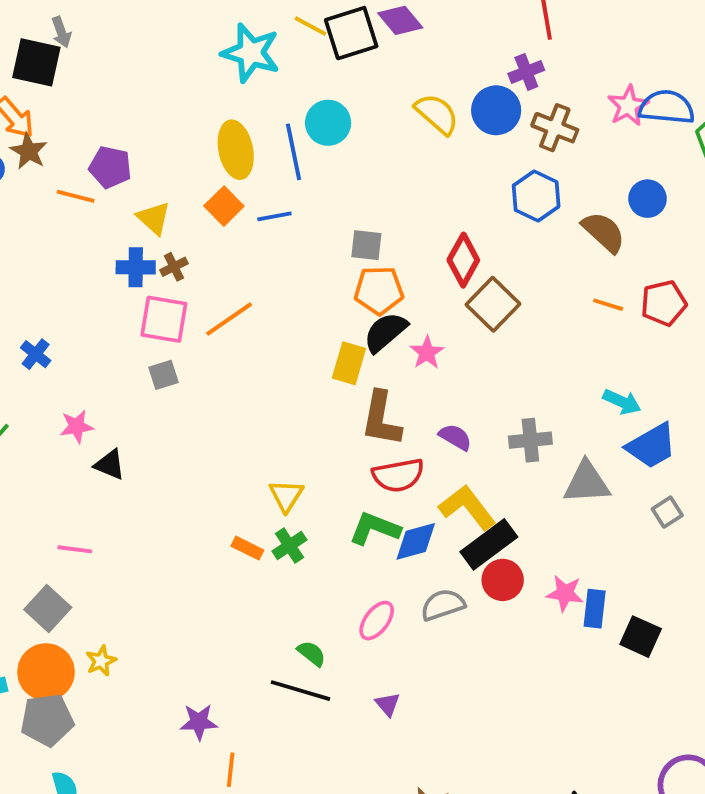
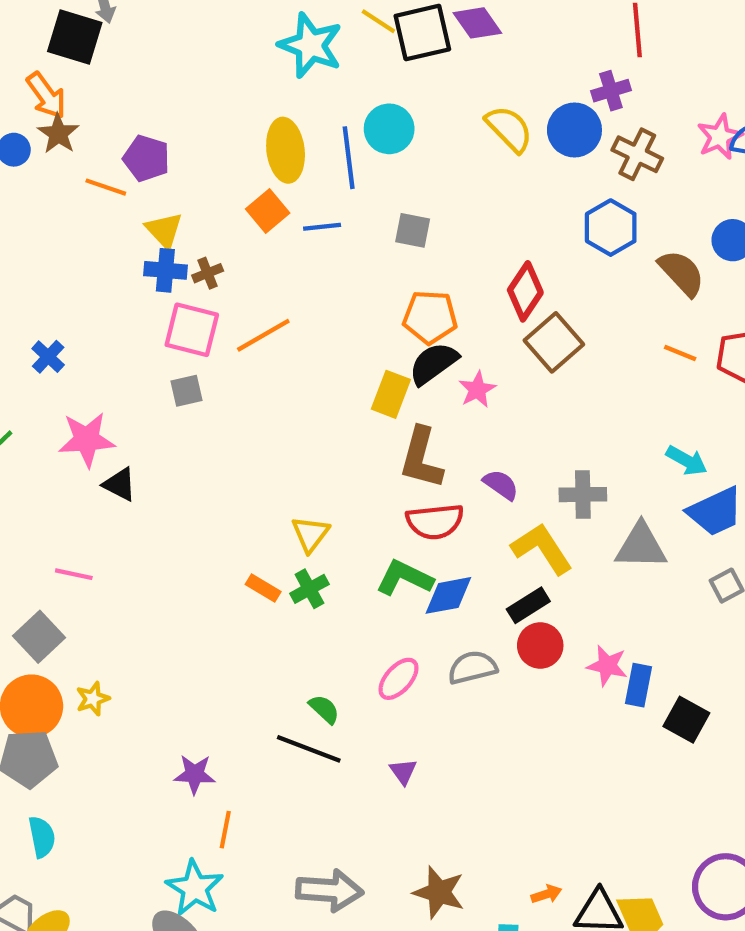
yellow triangle: (154, 218) -> (164, 230), moved
gray square: (366, 245) -> (413, 230), moved
pink star: (77, 426) -> (87, 440), size x1.5
yellow L-shape: (467, 507) -> (542, 549), moved
black rectangle: (489, 544) -> (528, 605), size x0.7

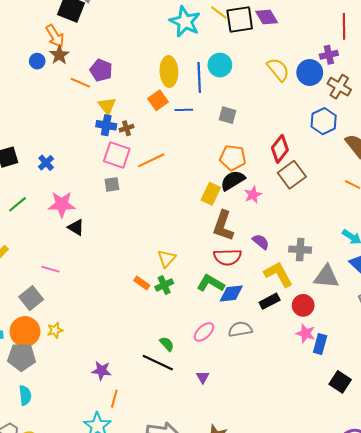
red circle: (540, 645) -> (303, 305), moved
black square: (686, 720) -> (340, 382), moved

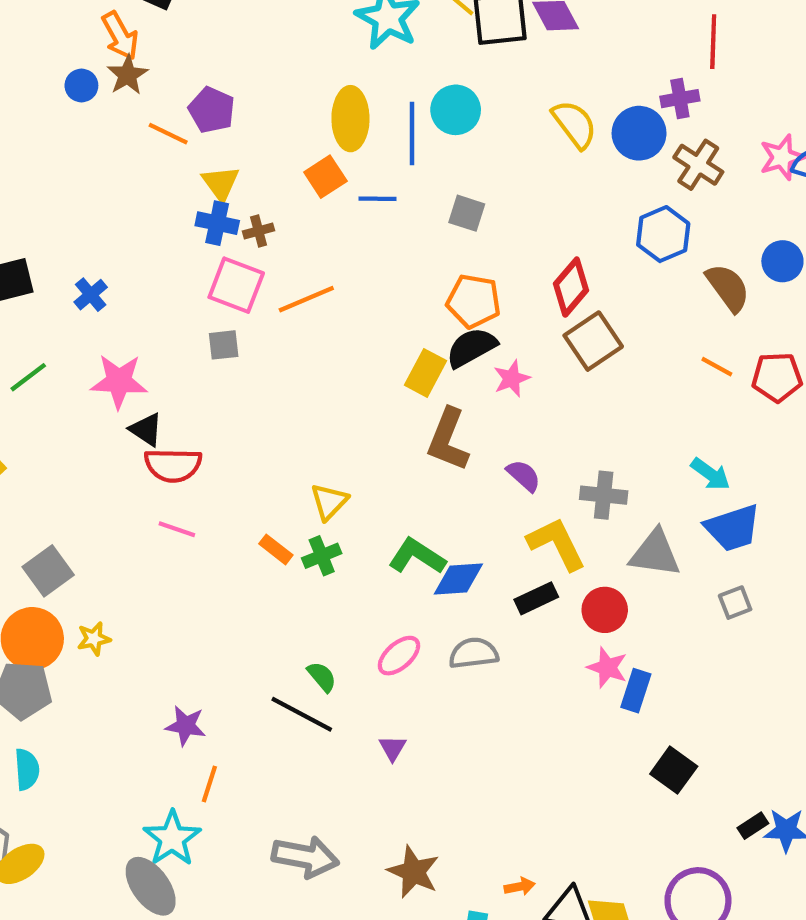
red semicircle: (227, 257) -> (173, 465), moved
pink line: (50, 269) -> (177, 529), moved

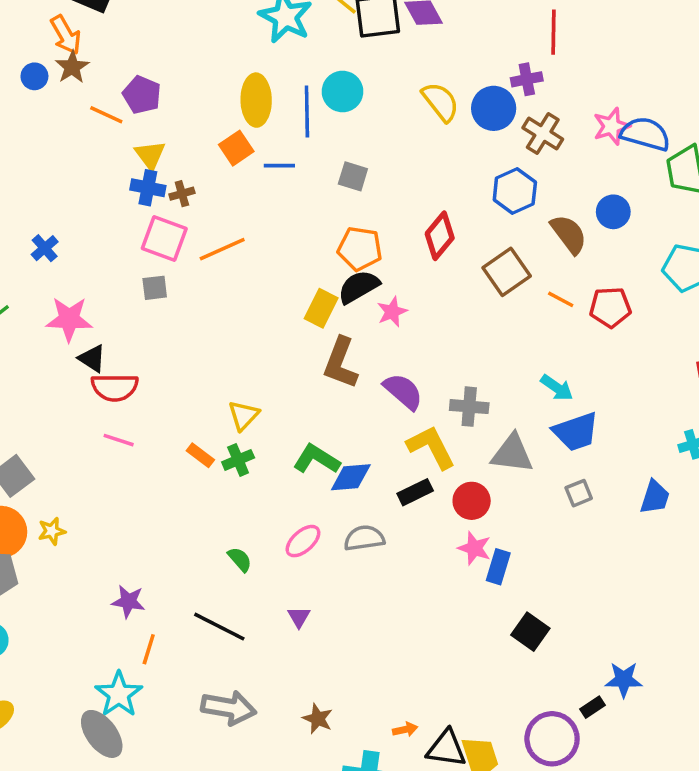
brown square: (593, 341) -> (507, 272), moved
purple semicircle: (524, 476) -> (403, 391), size x1.4
black line: (302, 714) -> (219, 627), moved
black rectangle: (753, 826) -> (592, 707), moved
brown star: (414, 872) -> (318, 719), size x0.7

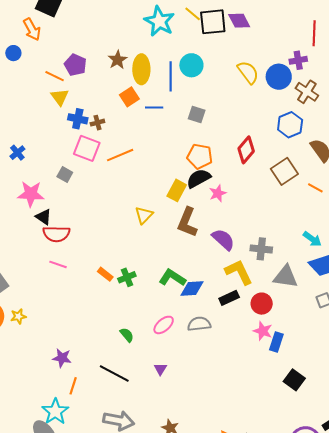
brown star: (72, 67) -> (118, 60), moved
yellow triangle: (150, 155) -> (60, 97), moved
gray square: (155, 288) -> (65, 175), moved, turned 35
yellow triangle: (244, 415) -> (144, 215), moved

